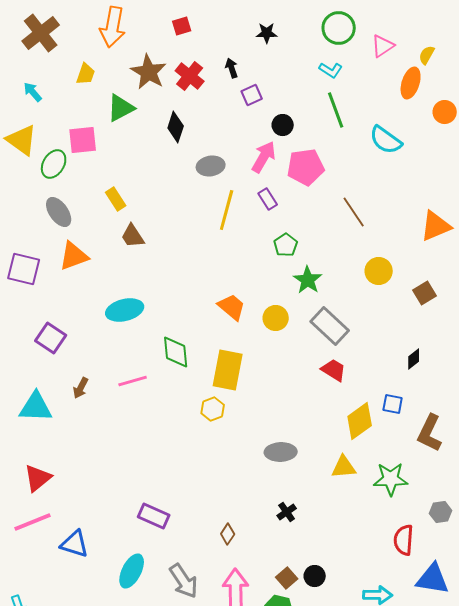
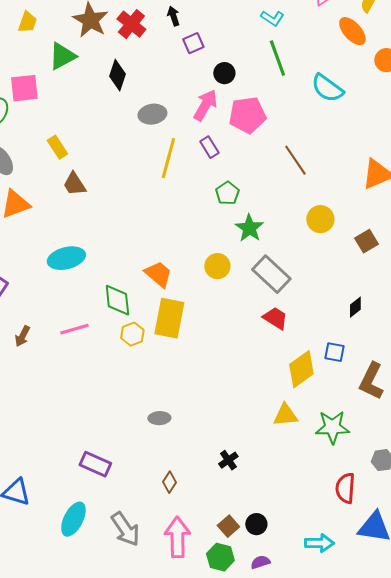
orange ellipse: (411, 83) -> (352, 31), turned -60
orange trapezoid: (232, 307) -> (158, 274), moved
yellow hexagon: (213, 409) -> (132, 334), moved
gray ellipse: (281, 452) -> (159, 418), moved, size x0.7

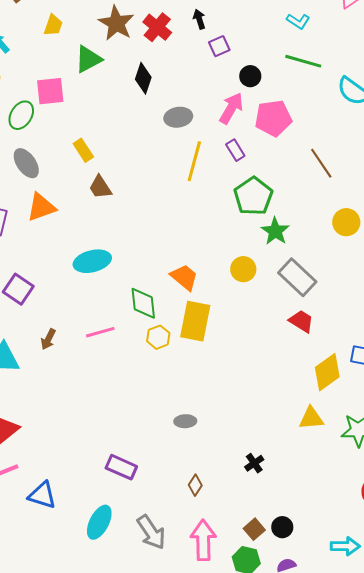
green line: (277, 58) -> (303, 61), turned -54
green pentagon: (227, 193) -> (253, 196), size x1.6

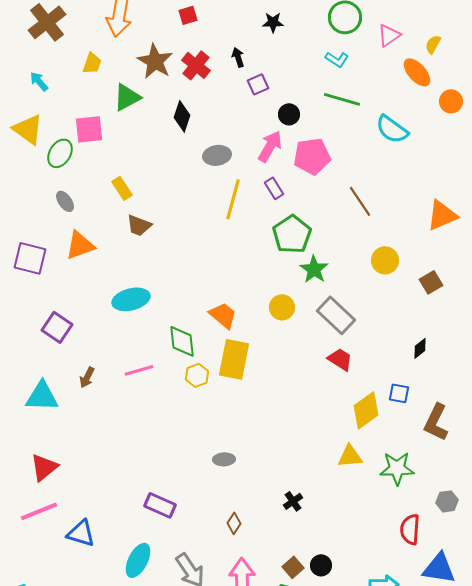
gray ellipse: (26, 163) -> (65, 201), size x0.7
brown trapezoid: (100, 187) -> (139, 225), turned -36

